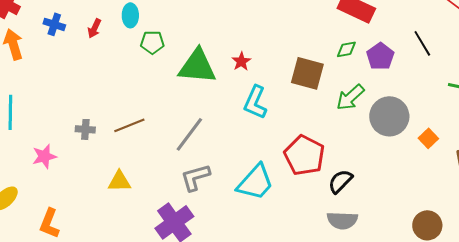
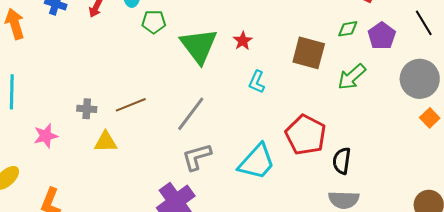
green triangle: (197, 66) -> (199, 46), turned 48
cyan L-shape: (255, 102) -> (257, 82), size x0.7
gray circle: (389, 116) -> (420, 79), moved
yellow triangle: (119, 181) -> (106, 142), moved
black semicircle: (340, 181) -> (342, 161), turned -36

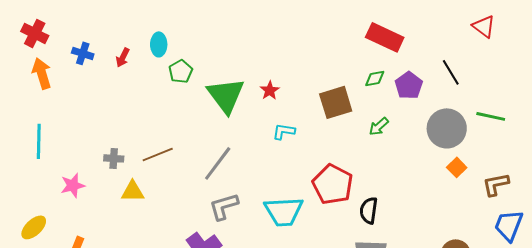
green pentagon: (154, 22) -> (181, 71), turned -30
brown square: (309, 53) -> (336, 102), turned -32
green arrow: (352, 77) -> (379, 126), size x0.7
cyan L-shape: (257, 82) -> (284, 131), turned 75
cyan trapezoid: (257, 162) -> (284, 211), turned 45

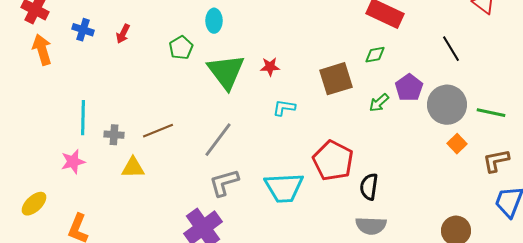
cyan ellipse: (159, 44) -> (214, 21), moved
purple pentagon: (409, 85) -> (409, 88), moved
red star: (270, 90) -> (270, 67), turned 30
green line: (491, 116) -> (491, 113), moved
cyan line: (39, 141) -> (83, 118), moved

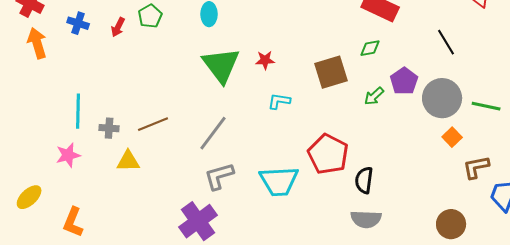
green pentagon: (181, 48) -> (150, 16), moved
brown L-shape: (496, 161) -> (476, 167), moved

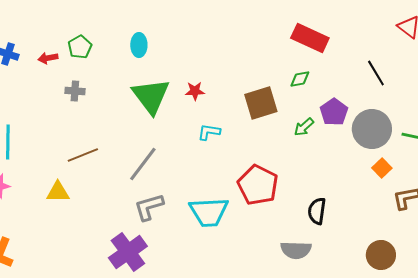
red arrow: (118, 27) -> (48, 58), turned 54
gray cross: (109, 128) -> (75, 91), moved
black semicircle: (364, 180) -> (317, 211), moved

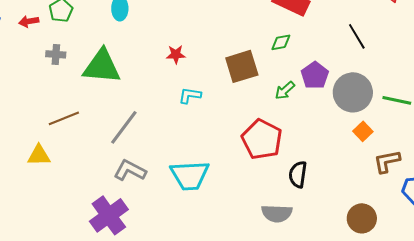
green triangle: (151, 96) -> (102, 66), moved, turned -48
red pentagon: (258, 185) -> (262, 139), moved
gray L-shape: (149, 207) -> (130, 170), turned 44

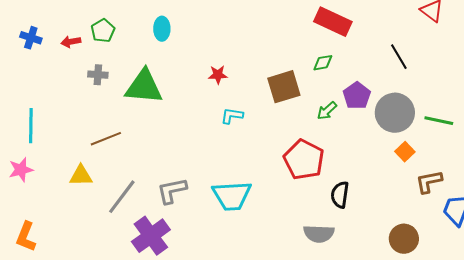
gray line: (124, 127) -> (122, 197), moved
gray L-shape: (130, 170) -> (172, 191), turned -40

